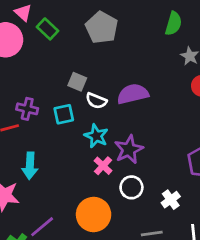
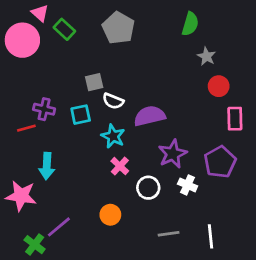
gray square: (77, 82) -> (94, 82), turned -36
purple semicircle: (133, 94) -> (150, 116), moved
purple star: (129, 149) -> (173, 154), moved
white cross: (171, 200) -> (188, 185), moved, turned -30
orange circle: (94, 214) -> (110, 215), size x0.6

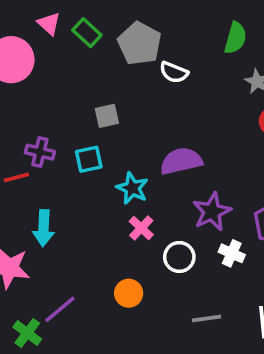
pink triangle: (40, 13) -> (49, 24), moved
green rectangle: (64, 29) -> (87, 33), moved
white semicircle: (113, 101) -> (174, 72), moved

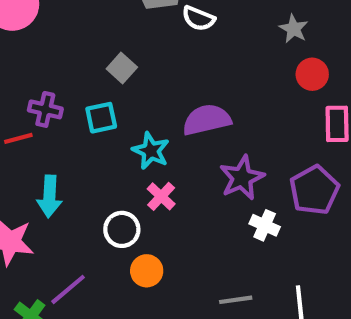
gray square: (107, 116) -> (122, 68), turned -35
white circle: (179, 257) -> (122, 229), moved

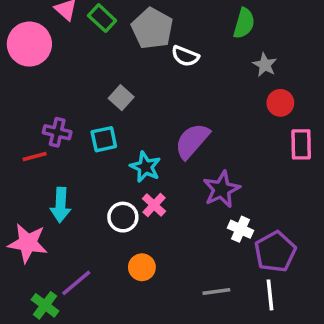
purple semicircle: (207, 120) -> (192, 141), turned -36
purple pentagon: (314, 190) -> (275, 252), moved
white circle: (122, 229) -> (123, 217), moved

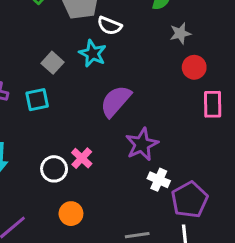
gray star: (265, 65) -> (180, 33), turned 30
cyan star: (145, 167) -> (93, 53), moved

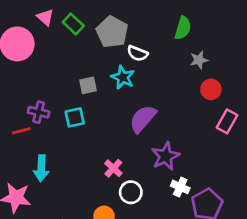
gray square: (52, 63) -> (88, 85), turned 36
pink rectangle: (213, 104) -> (227, 121), turned 30
white circle: (54, 169) -> (131, 192), moved

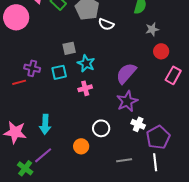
cyan star: (123, 77) -> (86, 63), moved
purple semicircle: (143, 119) -> (126, 73), moved
cyan arrow: (41, 168) -> (45, 124), moved
pink cross: (113, 168) -> (85, 88), moved, turned 32

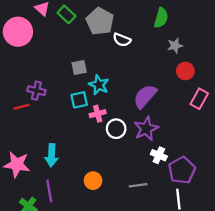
cyan square: (59, 72) -> (79, 100), moved
white circle: (101, 128) -> (116, 129), moved
purple line: (43, 155) -> (49, 191), turned -60
gray line: (124, 160) -> (138, 185), moved

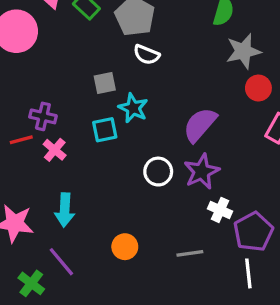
white semicircle: (122, 40) -> (147, 55), moved
gray star: (175, 46) -> (243, 51), size x1.5
pink cross: (98, 114) -> (55, 150), moved, turned -35
purple line: (49, 191) -> (61, 262), turned -30

